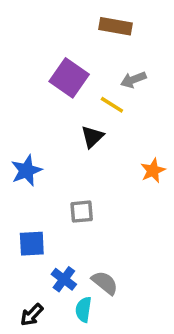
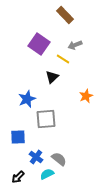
brown rectangle: (116, 26) -> (65, 15), turned 36
blue star: (26, 171) -> (27, 99), moved
gray square: (82, 212) -> (46, 119), size x1.5
cyan semicircle: (83, 310) -> (47, 174), turned 56

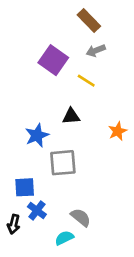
gray arrow: (75, 45) -> (96, 51), moved
black triangle: (52, 77) -> (71, 116), moved, turned 40
blue cross: (36, 157) -> (37, 211), moved
black arrow: (18, 177) -> (14, 224), moved, turned -32

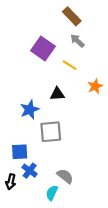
gray arrow: (96, 51) -> (77, 41), turned 64
orange star: (118, 131) -> (95, 86), moved
cyan semicircle: (64, 238) -> (52, 193), turned -40

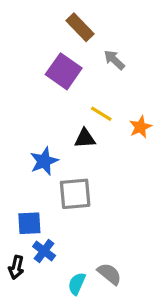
brown rectangle: (72, 16) -> (80, 27), moved
yellow line: (70, 65) -> (101, 114), moved
gray semicircle: (65, 176) -> (109, 274), moved

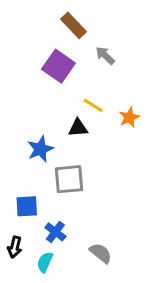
blue cross: (44, 251) -> (55, 232), moved
cyan semicircle: (77, 284) -> (45, 262), moved

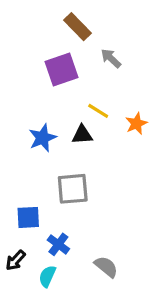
purple square: (58, 66) -> (62, 69), turned 36
blue star: (40, 149) -> (43, 138), moved
black arrow: (15, 247) -> (15, 260), turned 30

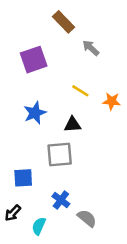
purple square: (62, 69) -> (34, 60), moved
orange star: (136, 124) -> (112, 101), turned 30
black triangle: (82, 135) -> (73, 125), moved
blue cross: (58, 244) -> (61, 200), moved

